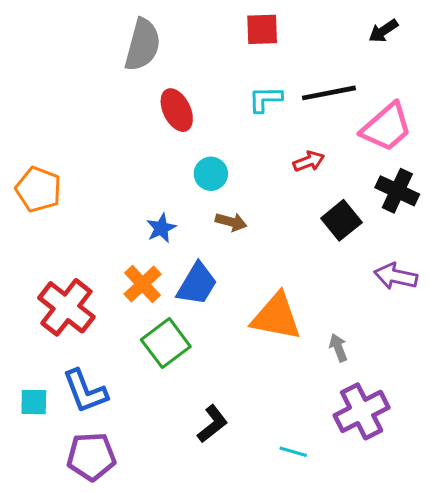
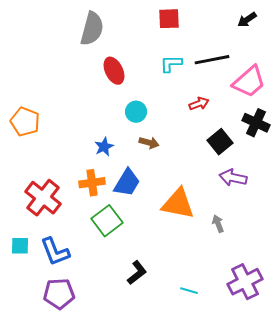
purple arrow: (396, 276) -> (233, 178), moved
orange cross: (143, 284) -> (92, 183), turned 35
cyan square: (34, 402) -> (20, 246), moved
purple cross: (362, 411) -> (245, 282), moved

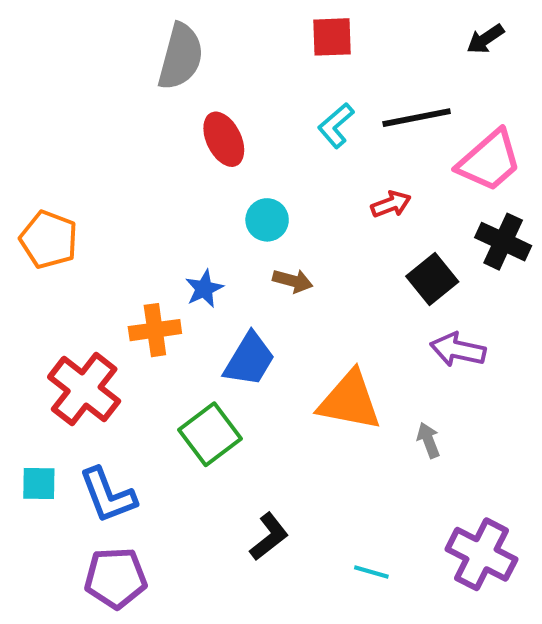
cyan L-shape: (171, 64) -> (336, 125), turned -40
orange cross: (92, 183) -> (155, 330), moved
purple cross: (245, 282) -> (481, 554), turned -36

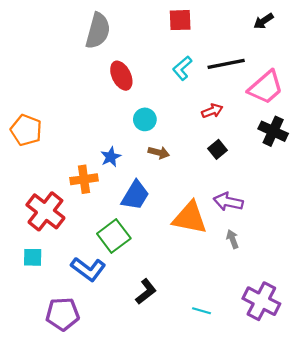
black square: (432, 279) -> (218, 149), moved, size x0.7
purple arrow: (458, 350) -> (228, 202), moved
cyan square: (39, 483) -> (33, 257), moved
blue L-shape: (108, 495) -> (88, 269), moved, turned -32

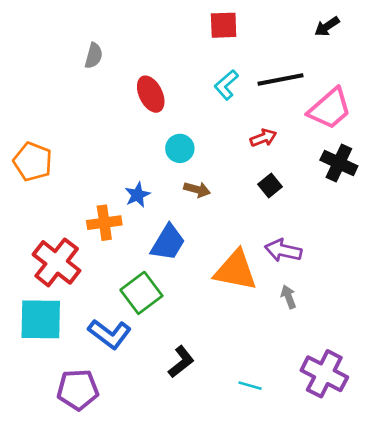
gray semicircle: (98, 31) -> (94, 56), moved, size x0.6
cyan square: (33, 257) -> (41, 319), size x1.8

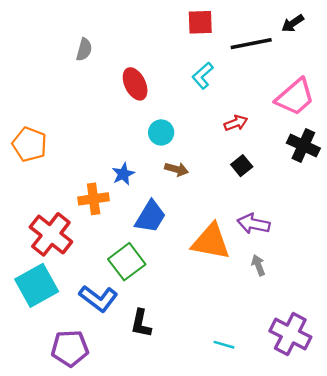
black line: (281, 80) -> (251, 44), moved
cyan square: (41, 319) -> (37, 285), turned -30
black L-shape: (181, 362) -> (141, 323), moved, turned 140

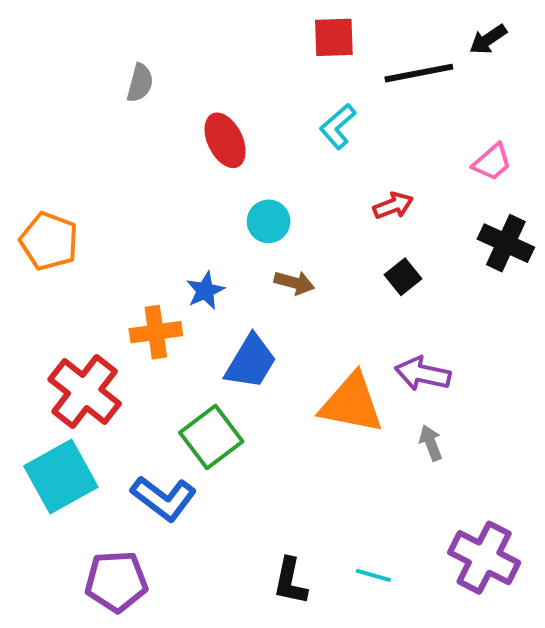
pink trapezoid: (295, 97) -> (492, 162), size x0.6
black L-shape: (141, 323) -> (290, 581), moved

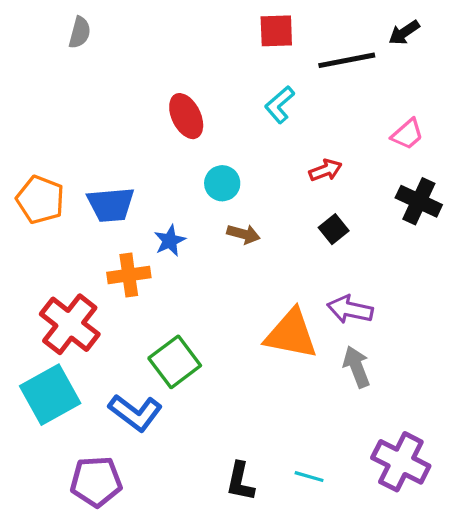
gray semicircle: (140, 83) -> (80, 32), moved
blue trapezoid: (251, 362) -> (111, 205), moved, turned 54
gray arrow: (431, 443) -> (357, 367), size x1.4

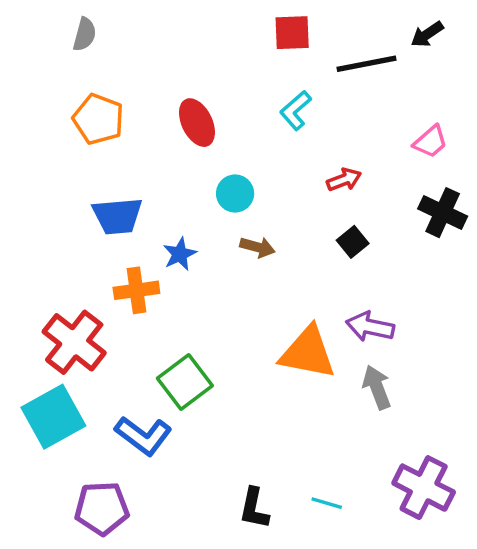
orange pentagon: (40, 200) -> (98, 119), moved

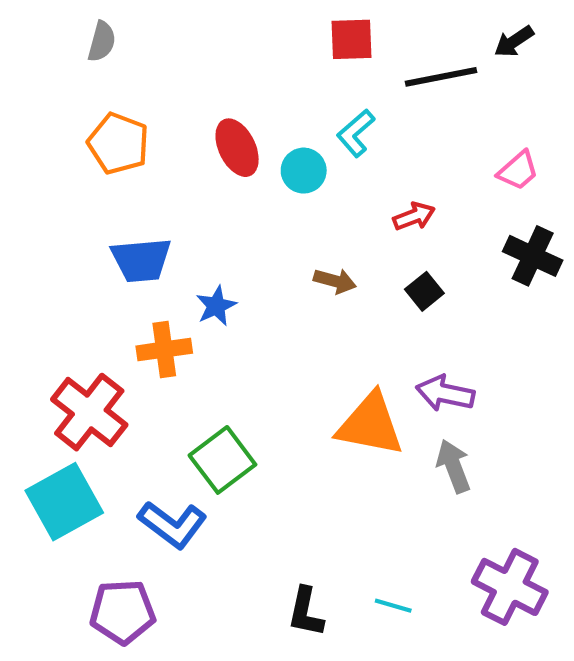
cyan circle: (235, 193) -> (304, 171), moved
brown arrow: (258, 247) -> (335, 281), moved

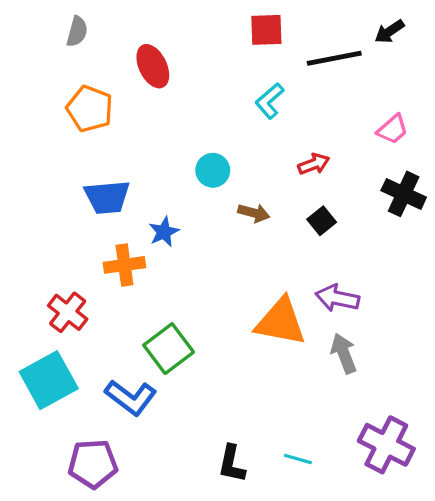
red ellipse: (237, 148) -> (153, 66), moved
cyan circle: (304, 171) -> (213, 170), moved
red cross: (89, 412) -> (68, 312), size x0.7

